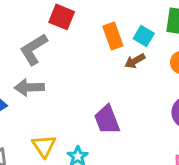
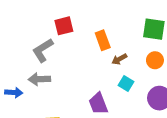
red square: (62, 17) -> (64, 26), turned -36
cyan square: (144, 36) -> (126, 84), moved

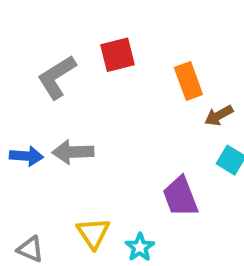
gray L-shape: (43, 50) -> (57, 77), moved
blue arrow: (14, 92) -> (26, 156), moved

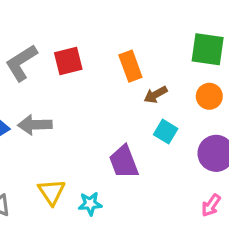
red square: (118, 55) -> (68, 61), moved
cyan star: (140, 247) -> (90, 204), turned 30

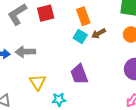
cyan square: (166, 132) -> (80, 37), moved
yellow triangle: (52, 192) -> (38, 82), moved

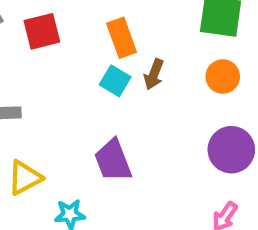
brown arrow: (99, 33) -> (154, 74), turned -40
yellow triangle: (38, 82) -> (25, 178), turned 36

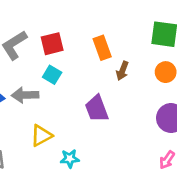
cyan square: (115, 81) -> (52, 75), moved
purple trapezoid: (113, 160) -> (97, 109), moved

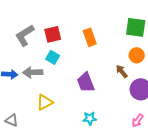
brown arrow: (122, 71) -> (122, 71), moved, turned 120
cyan star: (70, 159) -> (90, 118), moved

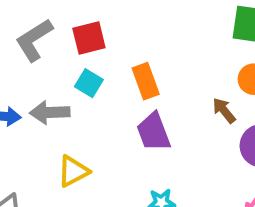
orange rectangle: (90, 37) -> (146, 81), moved

